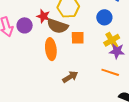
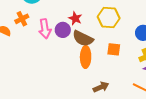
red star: (43, 16) -> (75, 18), moved
brown semicircle: (58, 26) -> (83, 38), moved

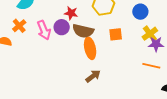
brown arrow: (101, 87) -> (93, 76), moved

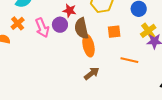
brown semicircle: (83, 31) -> (82, 28), turned 65
orange line: (151, 66) -> (129, 60), moved

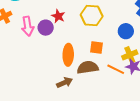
brown semicircle: (82, 28) -> (88, 67), moved, turned 80
orange line: (129, 60) -> (116, 69), moved

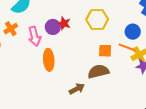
purple circle: (46, 28) -> (53, 27), moved
orange ellipse: (68, 55) -> (49, 60), moved
orange line: (116, 69) -> (127, 47), moved

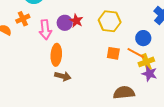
brown semicircle: (98, 72) -> (124, 93), moved
brown arrow: (77, 89) -> (63, 76), moved, turned 35

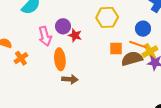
orange cross: (23, 19) -> (21, 58), moved
red star: (76, 21) -> (75, 35), moved
brown semicircle: (124, 93) -> (132, 59), moved

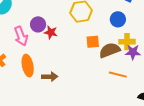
orange line: (138, 45) -> (118, 75), moved
yellow cross: (150, 52) -> (127, 42), turned 35
orange ellipse: (60, 59) -> (28, 66), moved

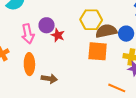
orange square: (93, 42) -> (98, 51), size x1.5
brown semicircle: (110, 50) -> (106, 31), moved

